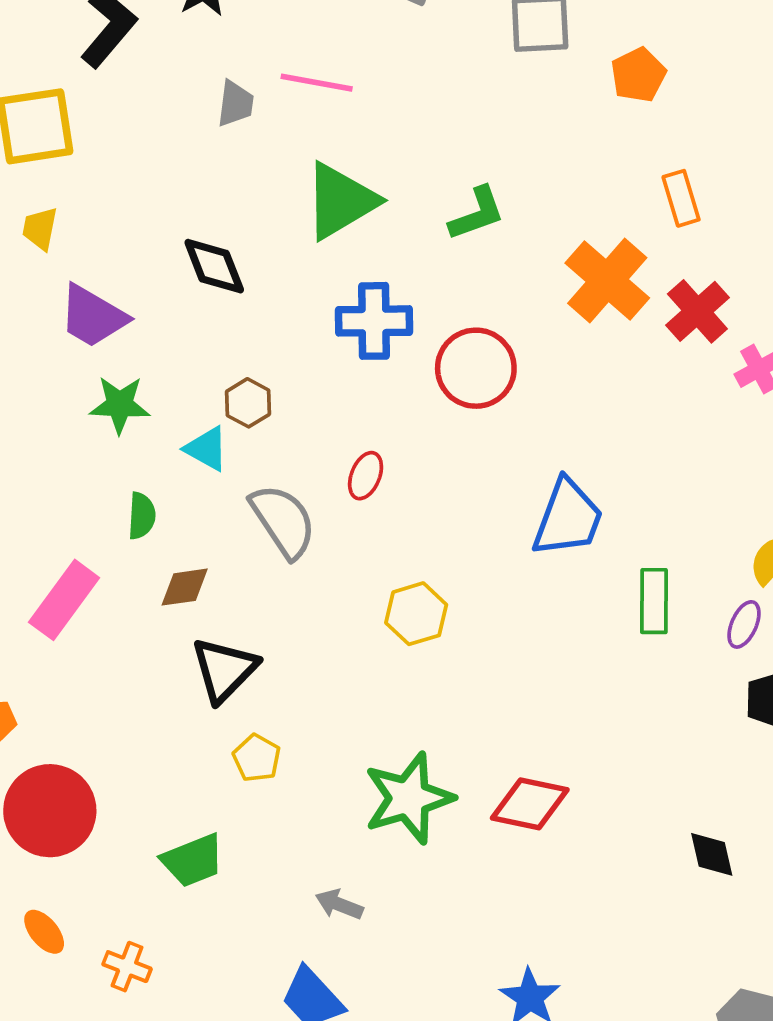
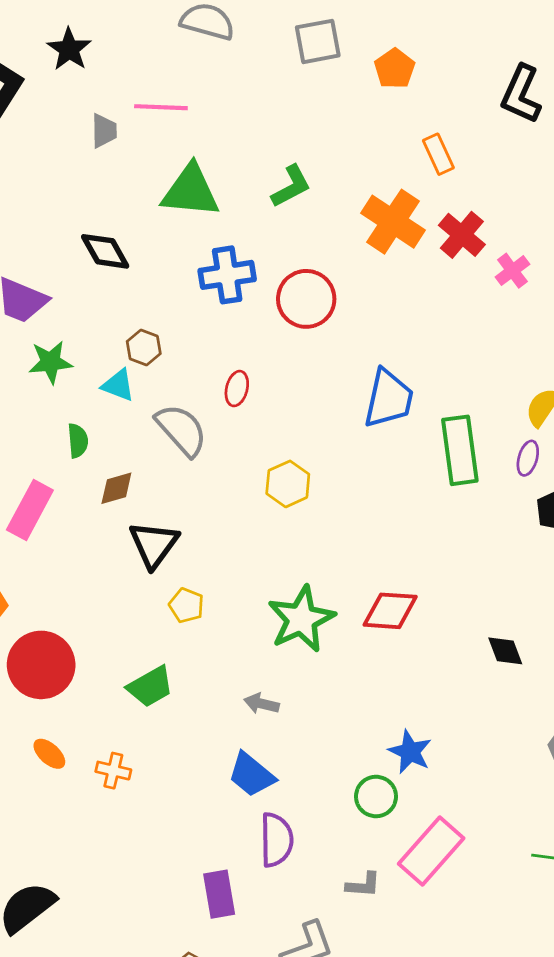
green triangle: (341, 201) -> (191, 191), turned 44
green rectangle: (654, 601) -> (460, 450), size x1.4
black diamond: (712, 854) -> (505, 651), moved

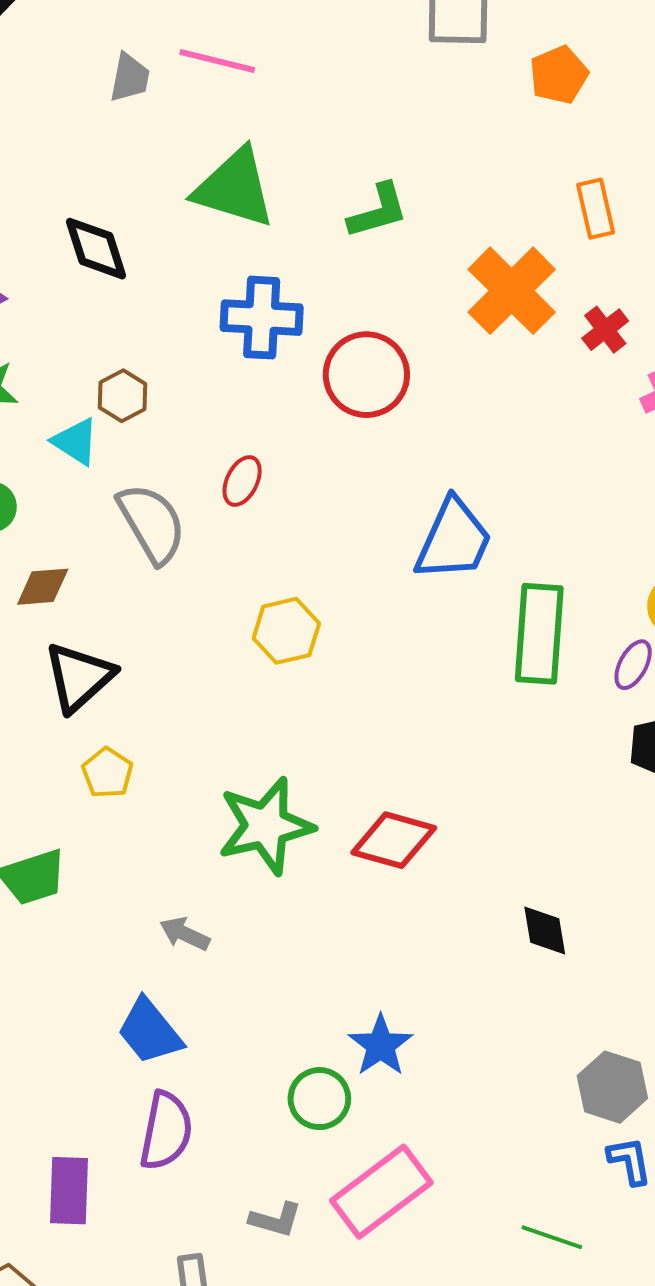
red cross: (462, 235) -> (605, 330), size x0.7

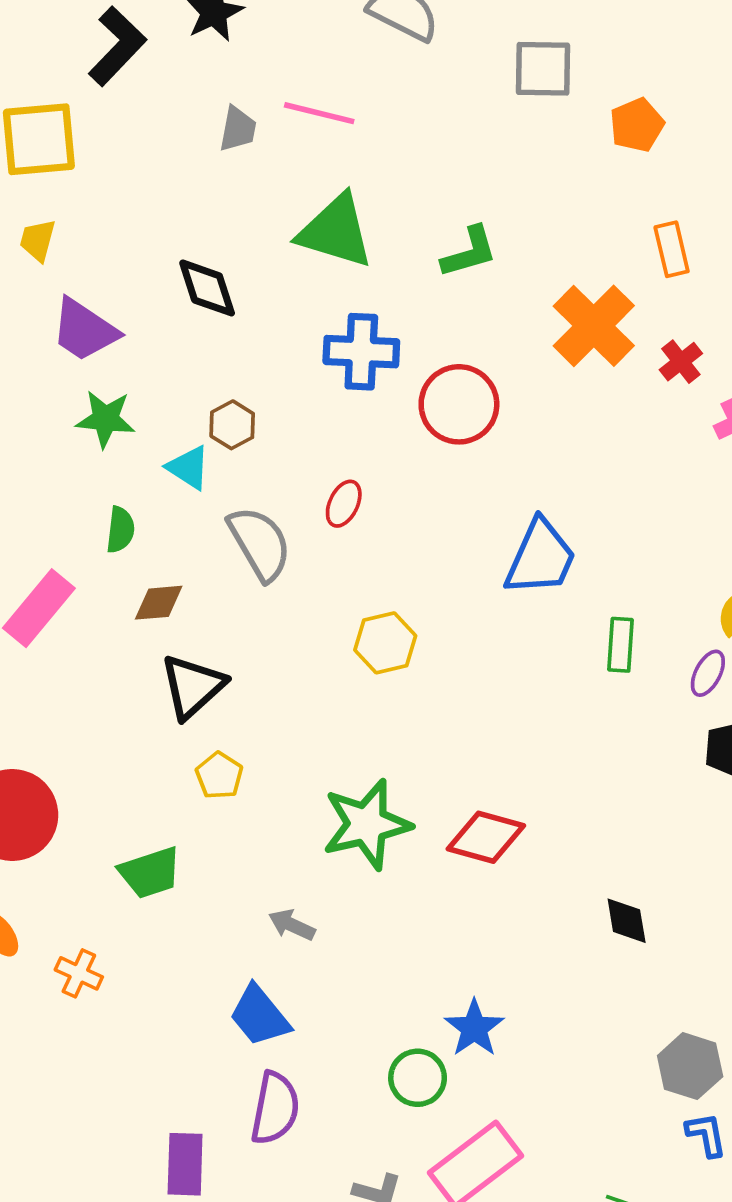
green rectangle: (539, 634) -> (621, 645), size x0.6

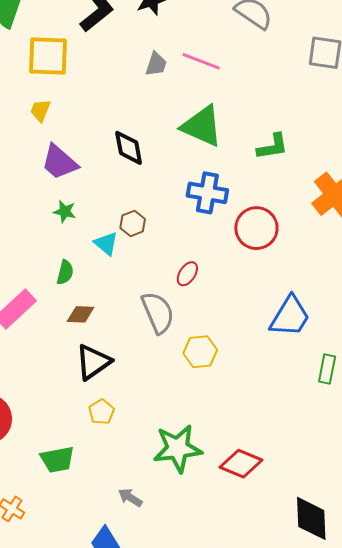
green star: (105, 419) -> (65, 212), size x0.7
gray semicircle: (260, 543) -> (158, 313), moved
black diamond: (627, 921) -> (311, 518), size x1.6

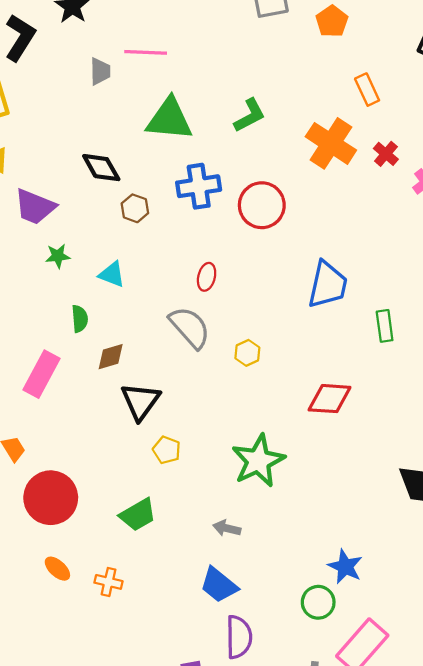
brown hexagon: (133, 223) -> (135, 208), moved
yellow hexagon: (200, 352) -> (247, 353), size x0.7
red diamond: (241, 464) -> (330, 399), moved

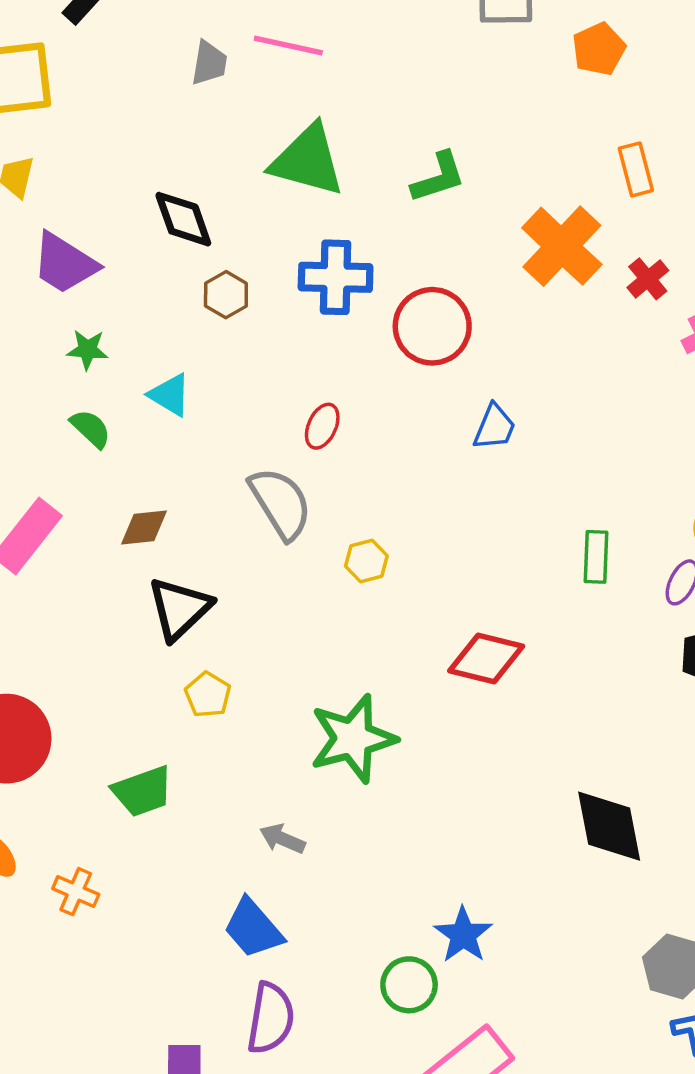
blue trapezoid: (328, 285) -> (494, 427), moved, size x0.6
green semicircle: (80, 319) -> (91, 429), moved, turned -52

